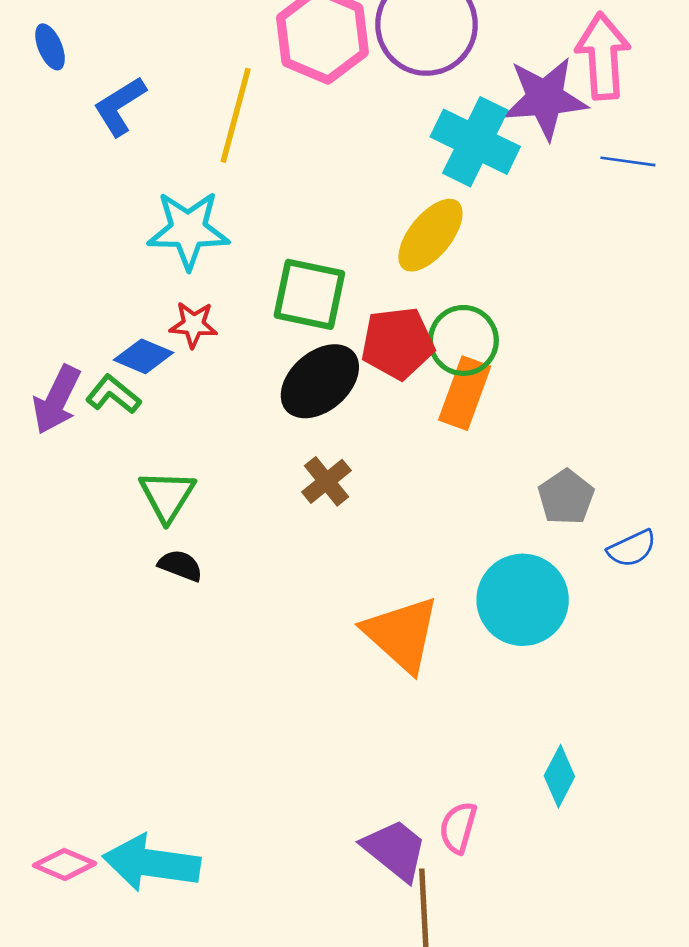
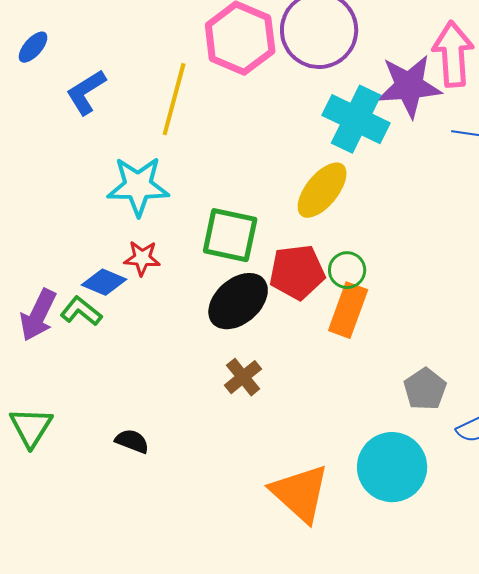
blue ellipse: (50, 47) -> (33, 47), turned 64
green circle: (463, 340) -> (347, 270), size x0.7
green triangle: (167, 496) -> (31, 427), moved

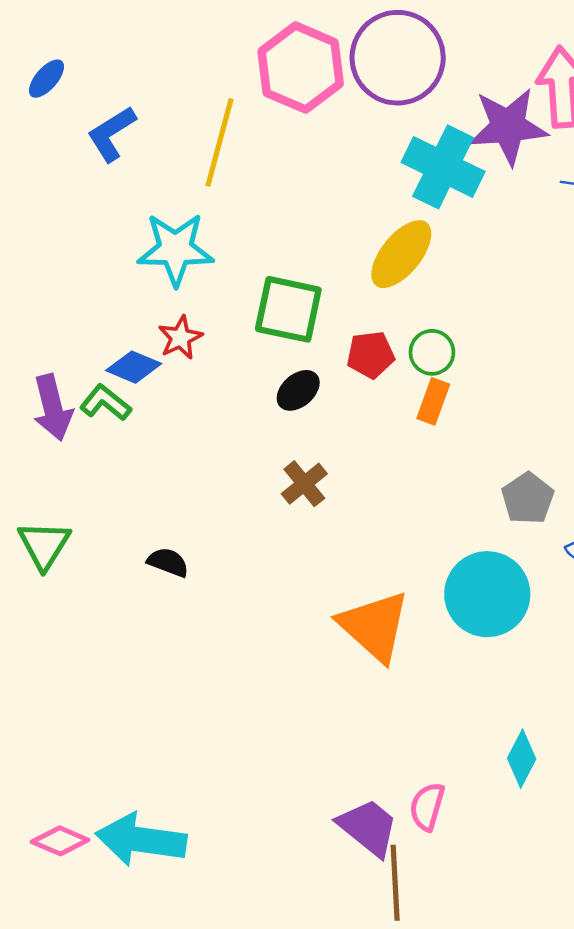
red star: (142, 258) -> (180, 338), turned -30
red pentagon: (297, 272) -> (371, 355), size x0.7
black ellipse: (238, 301) -> (298, 390), size x0.6
orange rectangle: (348, 310) -> (433, 401), size x0.7
purple arrow: (38, 315) -> (53, 408), turned -40

